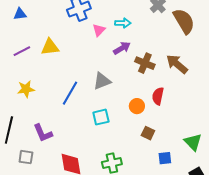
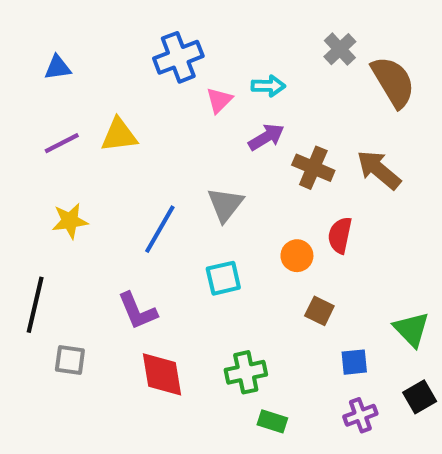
gray triangle: (102, 81) -> (225, 205), turned -30
purple L-shape: (43, 133) -> (137, 311), moved

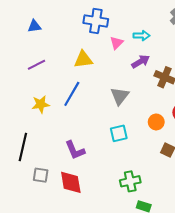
blue cross: (178, 57) -> (96, 21), turned 30
yellow triangle: (119, 135) -> (83, 60), moved
blue line: (160, 229) -> (72, 94), moved
red diamond: (162, 374) -> (71, 182), moved

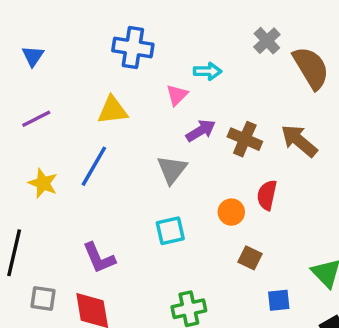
blue triangle: (34, 26) -> (33, 56), turned -48
pink triangle: (117, 43) -> (177, 95), moved
purple arrow: (141, 62) -> (201, 131), moved
yellow star: (41, 104) -> (43, 183), turned 30

